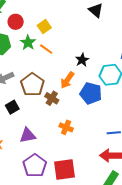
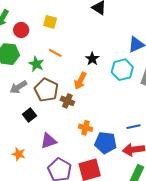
yellow square: (44, 27) -> (50, 22), moved, turned -32
green star: (28, 43) -> (36, 64), moved
blue pentagon: (91, 93) -> (106, 143), moved

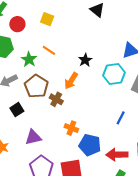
blue line: (133, 127) -> (121, 118), moved, turned -56

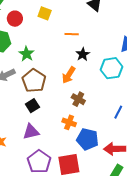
orange line: (49, 50) -> (72, 34), moved, turned -32
brown cross: (56, 99) -> (78, 99), moved
black square: (17, 110) -> (32, 106), moved

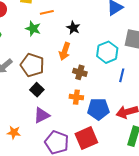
orange line: (72, 34) -> (47, 12), moved
green star: (27, 54) -> (33, 29), moved
cyan hexagon: (112, 68) -> (107, 52), moved

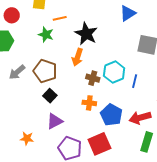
black star: (73, 28) -> (86, 34), size x1.6
cyan hexagon: (107, 52) -> (114, 72), moved
blue pentagon: (98, 109) -> (111, 115), turned 30

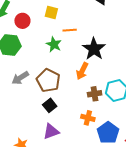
brown cross: (93, 78) -> (95, 94), turned -32

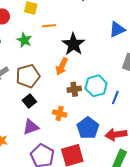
green star: (54, 44) -> (24, 40), moved
brown pentagon: (48, 80) -> (28, 76), turned 30
orange cross: (88, 118) -> (60, 113), moved

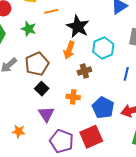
cyan hexagon: (96, 86) -> (103, 48), moved
purple triangle: (31, 127) -> (46, 114), turned -36

